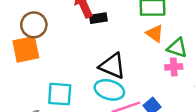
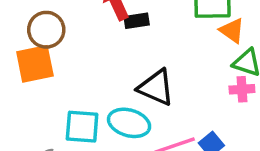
orange triangle: (155, 34) -> (232, 31), moved
cyan ellipse: (109, 90) -> (129, 123), moved

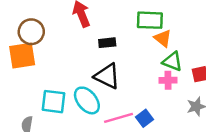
black rectangle: (137, 21) -> (107, 43), moved
cyan ellipse: (129, 123) -> (87, 100), turned 32

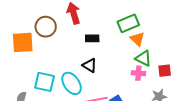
green rectangle: (150, 20) -> (128, 23), turned -30
brown circle: (31, 32) -> (46, 27), moved
black triangle: (107, 76) -> (90, 65), size x0.7

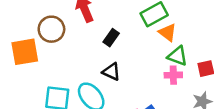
black rectangle: (92, 38) -> (111, 38), turned -48

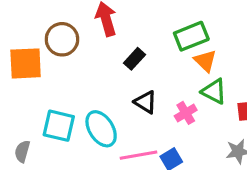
black triangle: (111, 72) -> (146, 102), moved
pink cross: (173, 75) -> (186, 113), moved, turned -36

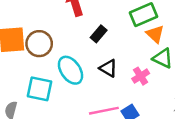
brown circle: (62, 39) -> (39, 44), moved
cyan ellipse: (101, 129) -> (71, 70), moved

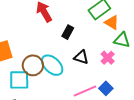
brown circle: (39, 44) -> (33, 65), moved
cyan square: (40, 89) -> (19, 80), moved

